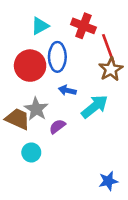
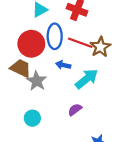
red line: (108, 48) -> (80, 43), moved, turned -50
brown trapezoid: (18, 119) -> (21, 68), moved
purple semicircle: (57, 126) -> (75, 110), moved

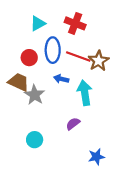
red circle: (31, 44) -> (29, 58), size x0.6
cyan arrow: (87, 79) -> (85, 93), turned -60
cyan circle: (32, 118) -> (35, 140), moved

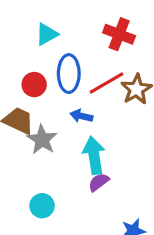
red cross: (75, 23) -> (119, 34), moved
red line: (78, 56) -> (107, 83), turned -50
cyan arrow: (85, 93) -> (94, 155), moved

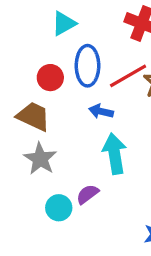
gray star: (42, 140) -> (40, 159), moved
purple semicircle: (99, 182) -> (87, 194), moved

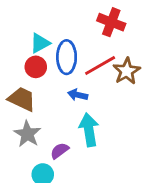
cyan triangle: (64, 23) -> (40, 43), moved
purple semicircle: (87, 194) -> (60, 151), moved

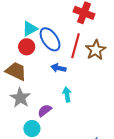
blue ellipse: (67, 57) -> (50, 39), turned -35
red line: (100, 65) -> (75, 46), turned -45
cyan arrow: (89, 130) -> (67, 95), size x0.6

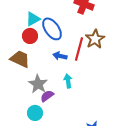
red line: (75, 46) -> (79, 49), moved
gray star: (20, 98) -> (38, 84), moved

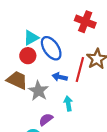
gray star: (38, 84) -> (38, 91), moved

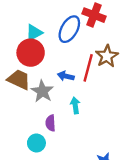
blue ellipse: (51, 48) -> (69, 29), moved, turned 65
red circle: (28, 56) -> (31, 53), size x1.5
purple semicircle: (46, 119) -> (51, 123), turned -56

